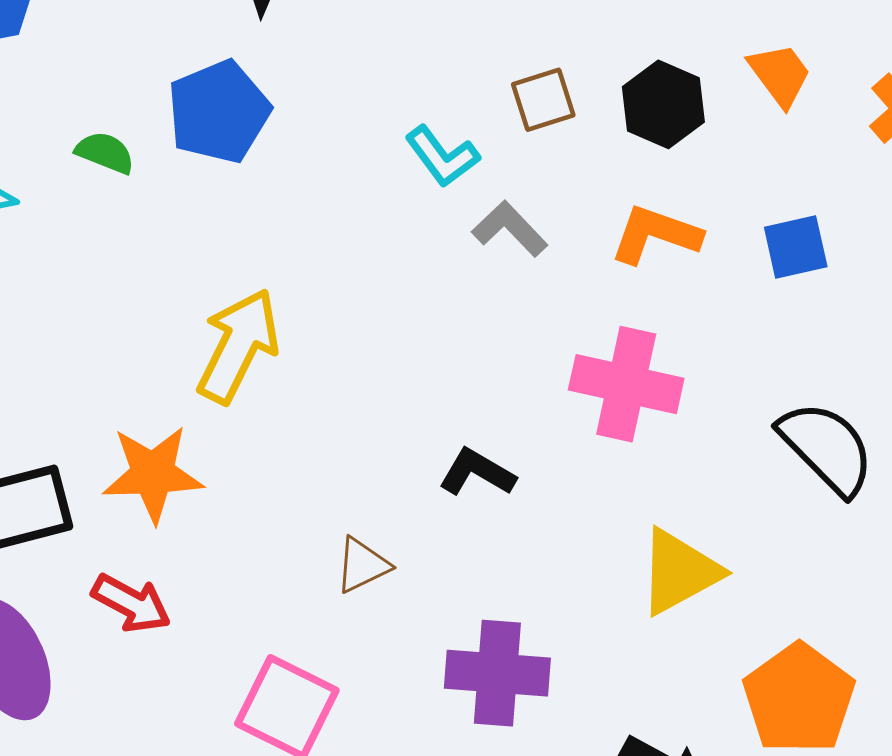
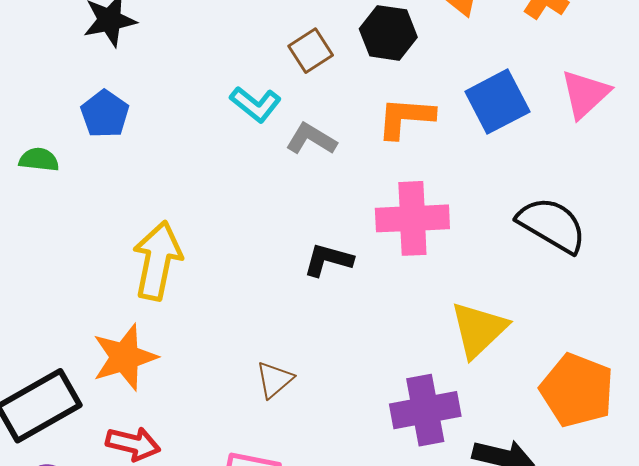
blue pentagon: (219, 112) -> (105, 114), size x0.7
blue square: (796, 247) -> (497, 102), size x1.4
black L-shape: (477, 473) -> (328, 260), moved
purple cross: (497, 673) -> (425, 410), moved

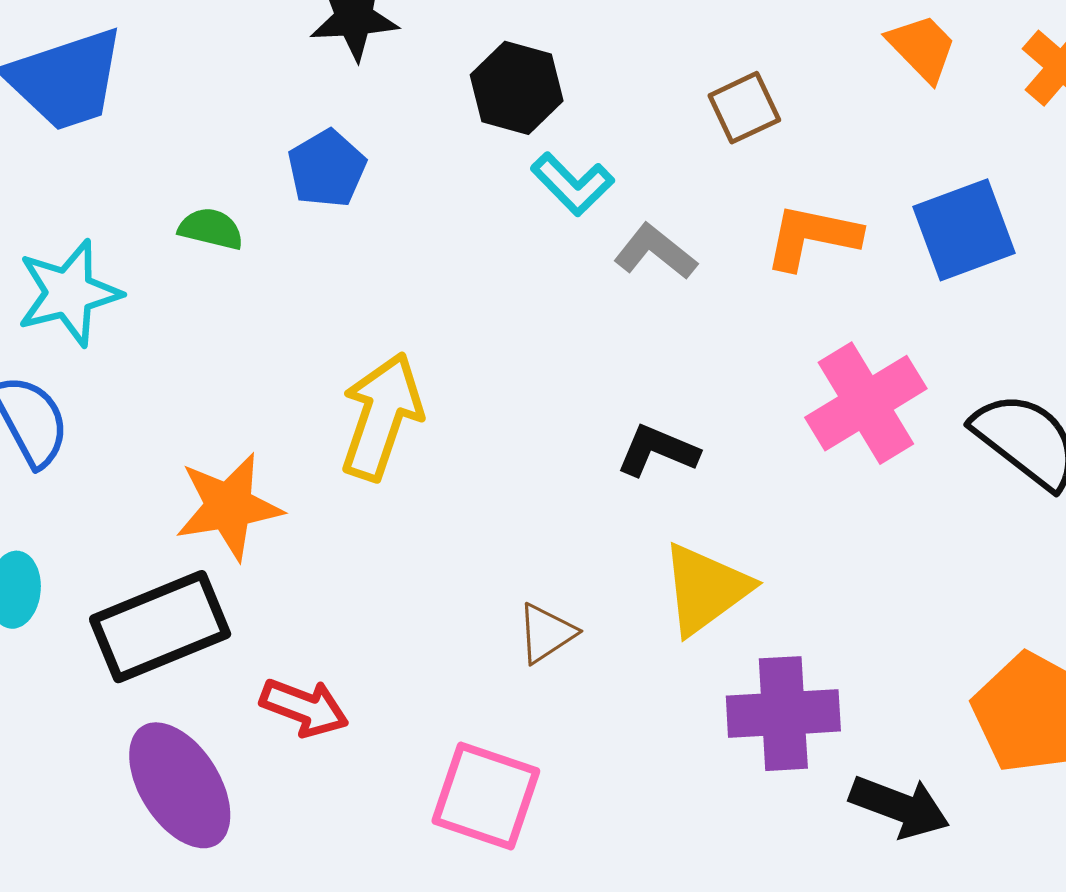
black hexagon: (388, 33) -> (517, 88), moved
brown square: (311, 51) -> (744, 108), moved
pink cross: (412, 218) -> (866, 403), moved, turned -36
yellow triangle: (479, 330) -> (706, 589), moved
orange star: (125, 357) -> (229, 506), moved

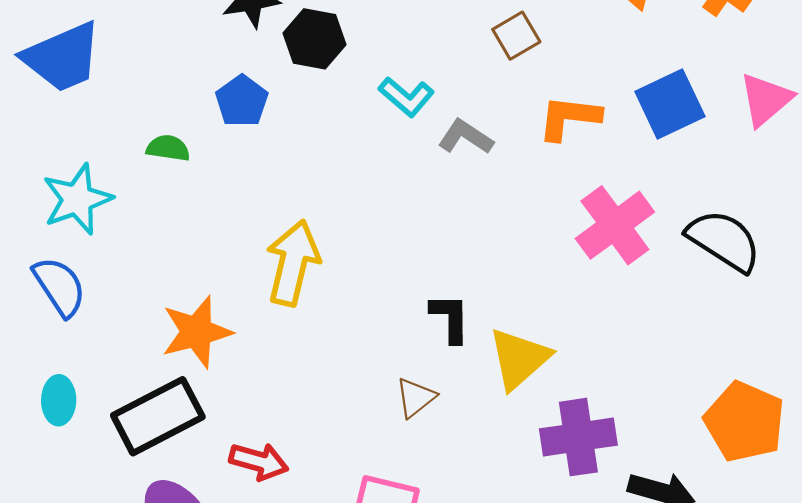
black hexagon: (517, 88) -> (315, 39), moved
black L-shape: (657, 451) -> (450, 318), moved, turned 72

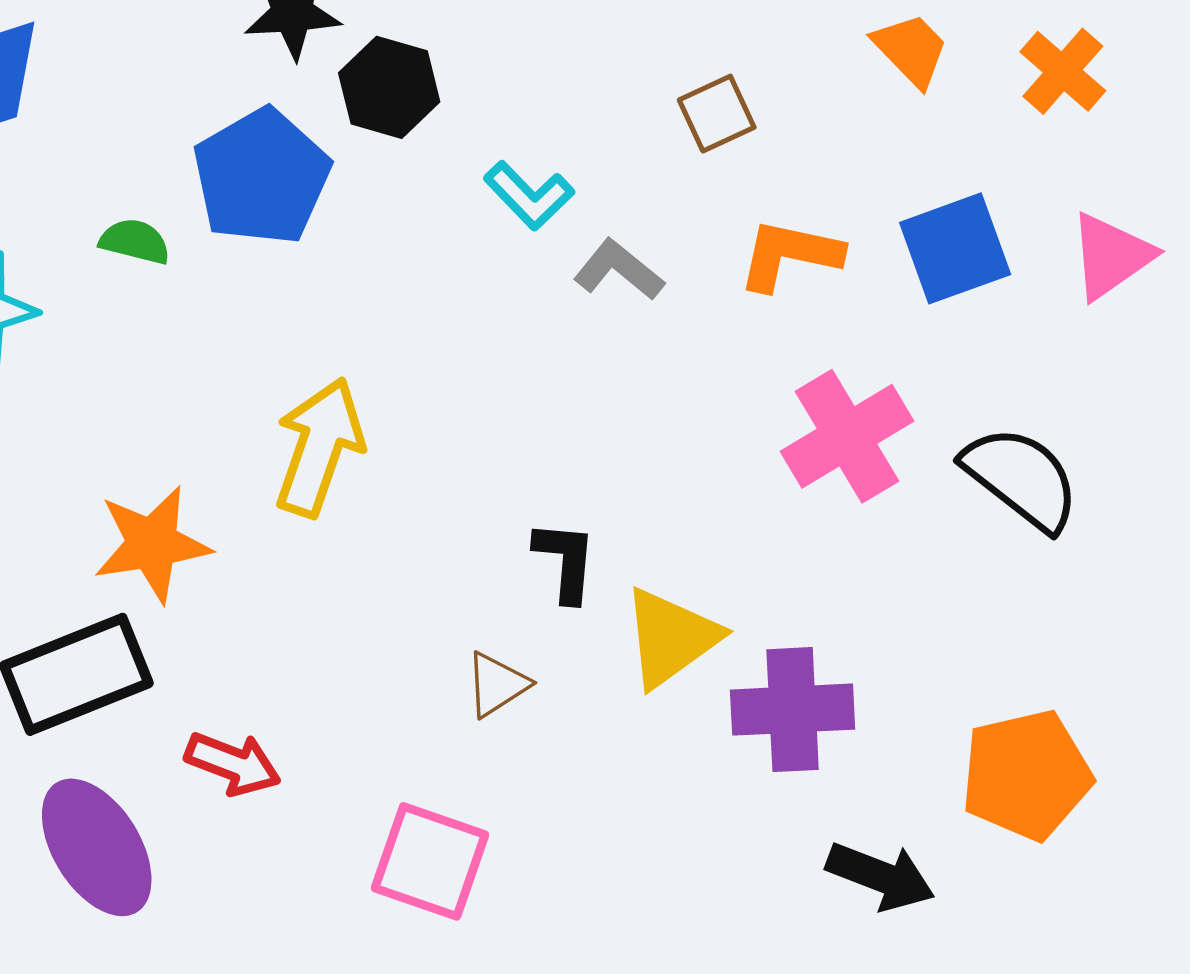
blue pentagon: (242, 101) -> (262, 177), size x1.6
orange pentagon: (744, 422) -> (1026, 775), turned 30
purple cross: (578, 437) -> (793, 710), moved

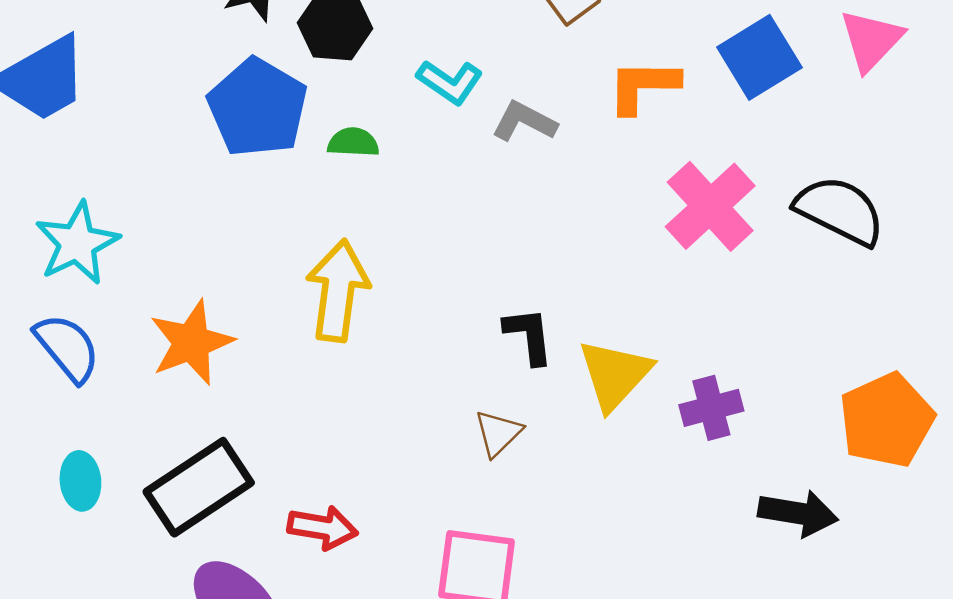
green semicircle: (135, 241) -> (353, 142), moved
orange star: (152, 544) -> (191, 343), moved
purple cross: (793, 710) -> (711, 408), size x0.7

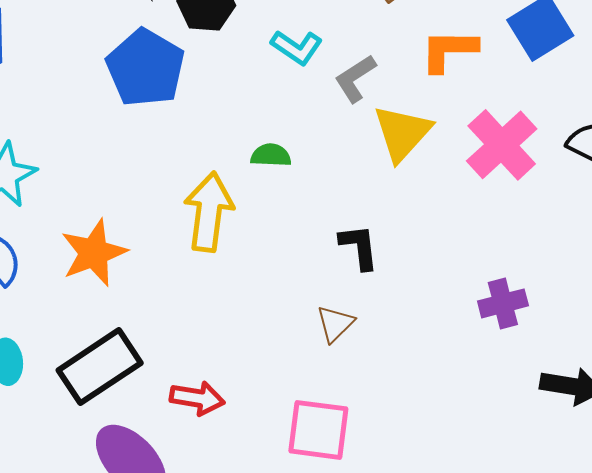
gray L-shape: (524, 122) -> (355, 78), turned -60
green semicircle: (353, 142) -> (271, 155), moved
yellow triangle: (615, 375) -> (402, 133), moved

